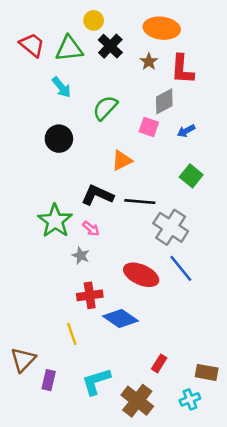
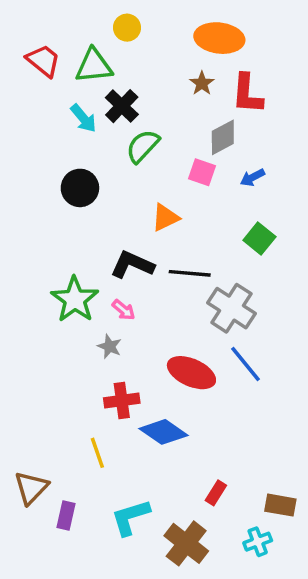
black cross: (110, 46) -> (122, 106), moved

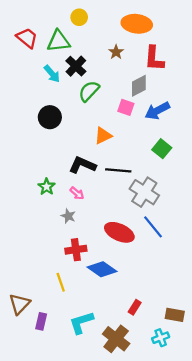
brown star: (202, 83) -> (116, 52), moved
blue arrow: (252, 177) -> (157, 111), size x1.6
green star: (75, 299) -> (47, 187), size x0.6

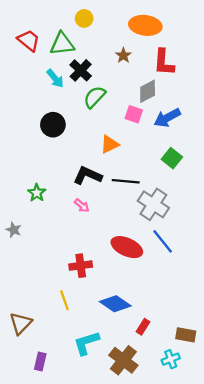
green star: (47, 187) -> (37, 193), moved
gray star: (68, 216) -> (14, 230), moved
blue diamond: (102, 269) -> (115, 304), moved
purple rectangle: (41, 321) -> (40, 361), moved

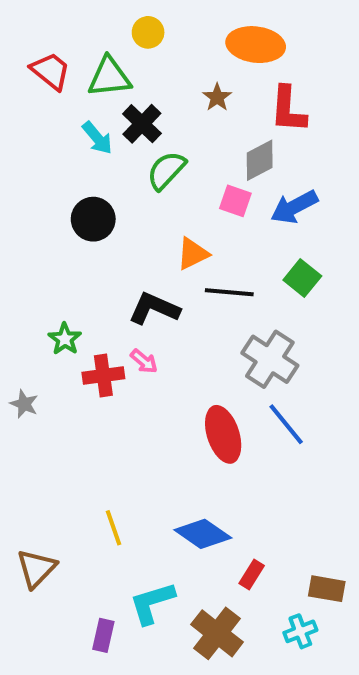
black line: (126, 181) -> (229, 292), moved
red ellipse: (127, 247) -> (223, 434), turned 48
red cross: (81, 266) -> (103, 375), moved
purple rectangle: (40, 361) -> (103, 635), moved

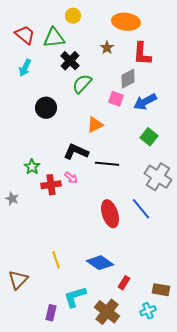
cyan arrow: (97, 138) -> (25, 68), moved, turned 66
black line: (229, 292) -> (107, 164), moved
gray cross: (270, 359) -> (158, 177), moved

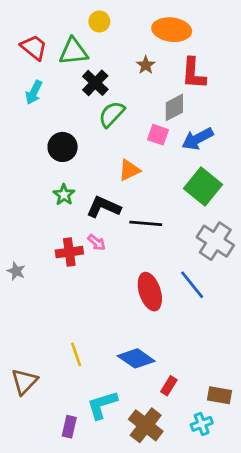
green square: (149, 137) -> (203, 187), size x1.5
green star: (32, 167) -> (64, 195), moved

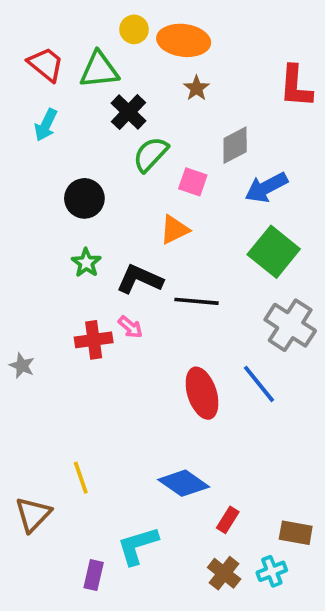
orange ellipse: (172, 30) -> (184, 40), moved
red L-shape: (193, 73) -> (296, 86), moved
pink square: (158, 135) -> (193, 182), moved
yellow line: (76, 354) -> (81, 478), moved
brown cross: (146, 425) -> (224, 573), moved, size x0.7

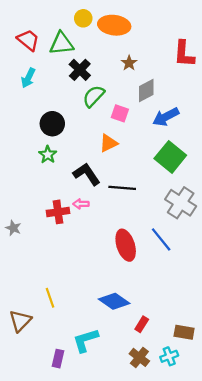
brown star: (196, 88) -> (129, 63), moved
green star: (86, 263) -> (48, 155), moved
black L-shape: (140, 279) -> (87, 174), turned 32
pink arrow: (130, 327) -> (81, 204), turned 140

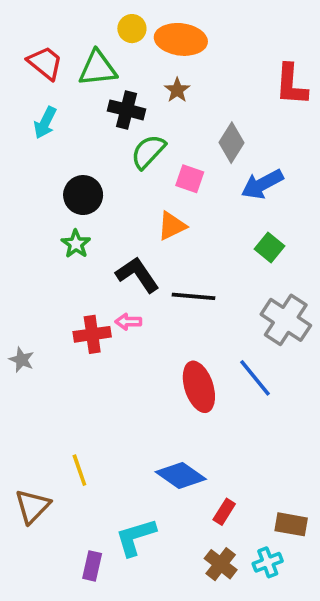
brown star: (129, 63) -> (177, 90), moved
black cross: (80, 70) -> (127, 110), turned -30
gray diamond: (146, 90) -> (231, 143), turned -30
green square: (170, 157) -> (269, 248), size x0.6

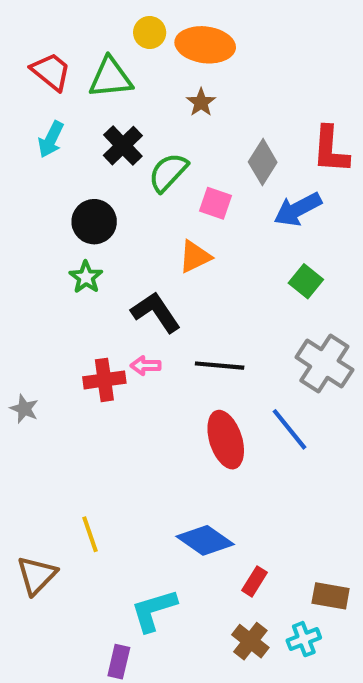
red L-shape: (291, 85) -> (331, 150), moved
black cross: (127, 110) -> (123, 146), moved, turned 32
black line: (193, 296) -> (220, 366), moved
purple rectangle: (92, 566) -> (119, 662), moved

